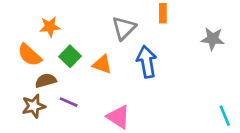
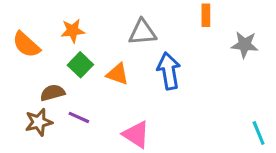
orange rectangle: (163, 13) -> (206, 15), moved
orange star: (50, 27) -> (73, 31), moved
gray triangle: (124, 28) -> (142, 32), turned 40
orange semicircle: (30, 55) -> (26, 45), moved

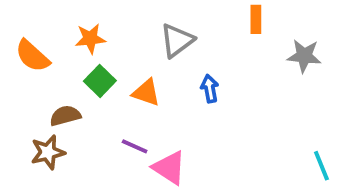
gray triangle: (142, 32) -> (177, 40), turned -32
blue arrow: (169, 71) -> (210, 89), size x0.6
purple line: (79, 117) -> (135, 146), moved

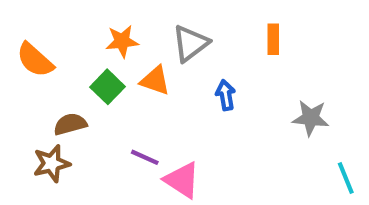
orange rectangle: (256, 19) -> (273, 39), moved
orange star: (90, 39) -> (122, 41), moved
gray star: (304, 56) -> (311, 118), moved
orange triangle: (146, 92) -> (155, 81), moved

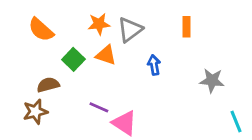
orange star: (122, 41) -> (99, 24), moved
orange semicircle: (35, 60) -> (41, 30), moved

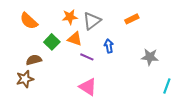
orange rectangle: (187, 27) -> (132, 19), turned 64
purple line: (99, 107) -> (87, 57), moved
cyan line: (236, 121) -> (167, 86), turned 42

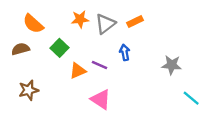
orange rectangle: (132, 19) -> (135, 22), moved
orange triangle: (75, 39) -> (78, 71), moved, turned -42
brown semicircle: (34, 60) -> (21, 49), moved
cyan line: (167, 86) -> (191, 98), turned -70

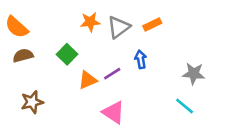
orange semicircle: (33, 24) -> (17, 27), moved
purple line: (100, 65) -> (112, 74), turned -56
cyan line: (191, 98) -> (185, 106), moved

